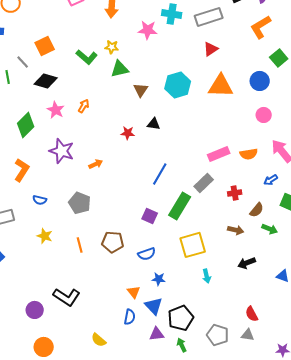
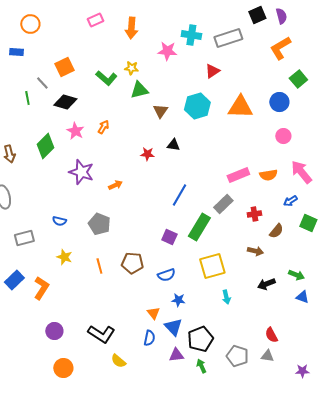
red triangle: (211, 49) -> (212, 71), moved
orange L-shape: (22, 170) -> (41, 288), moved
green arrow: (270, 229) -> (296, 275), moved
black L-shape: (67, 297) -> (101, 334), moved

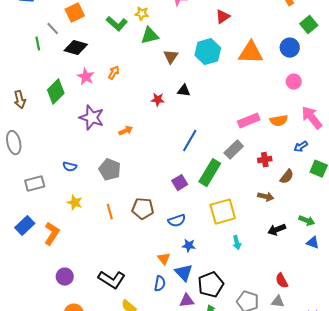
purple square: (169, 237) -> (180, 183), turned 35

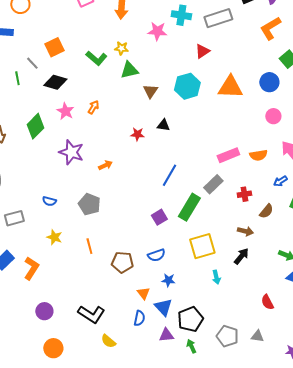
brown pentagon: (143, 209) -> (122, 262), moved
black arrow: (277, 230) -> (241, 256), moved, turned 150
red semicircle: (282, 281) -> (267, 302), moved

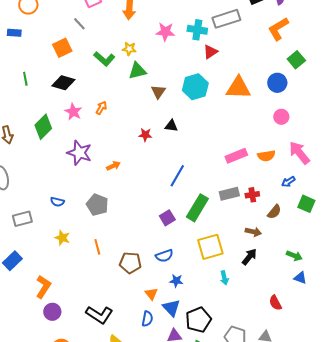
cyan cross: (181, 15) -> (197, 30), moved
gray line: (32, 63) -> (79, 24), moved
gray rectangle: (213, 184) -> (229, 194), moved, turned 30
orange L-shape: (31, 268) -> (43, 287), moved

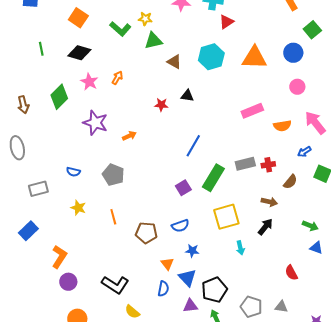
orange square: (62, 48) -> (78, 18), turned -30
brown triangle: (158, 92) -> (174, 62), turned -35
pink rectangle: (236, 156) -> (252, 111), moved

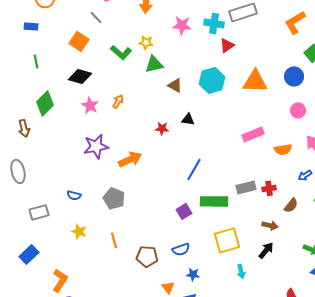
green line: (41, 49) -> (36, 61), moved
green diamond: (59, 97) -> (45, 103), moved
purple star: (95, 123) -> (96, 146), turned -30
orange arrow: (129, 136) -> (130, 159), size x1.6
green rectangle: (213, 178) -> (214, 201), turned 60

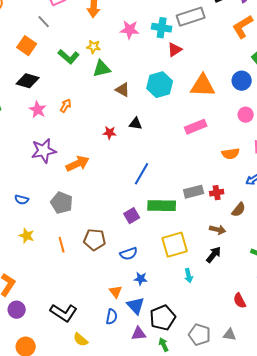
pink rectangle: (253, 134) -> (196, 127), moved
brown pentagon: (147, 256) -> (95, 240), moved

